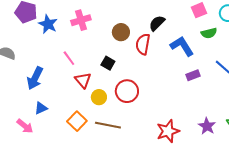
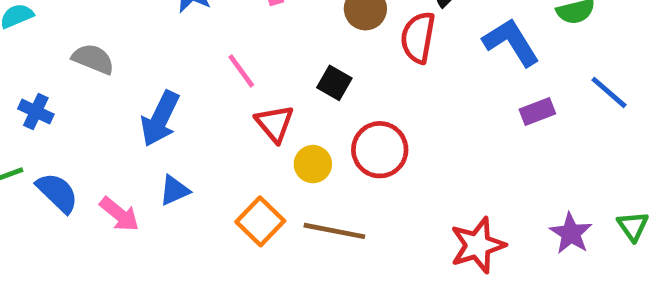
pink arrow: (25, 126) -> (119, 214), moved

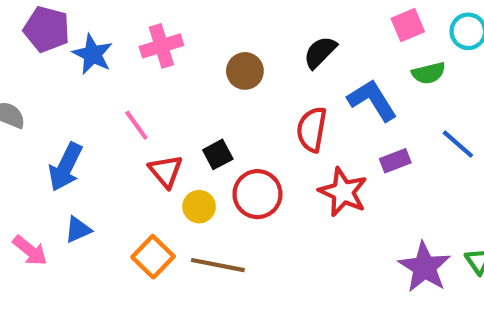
red semicircle: (418, 37) -> (312, 129), moved
black square: (334, 83) -> (218, 154), moved, turned 32
purple star: (571, 233) -> (424, 267), size x1.4
red star: (478, 245) -> (343, 192), moved, turned -30

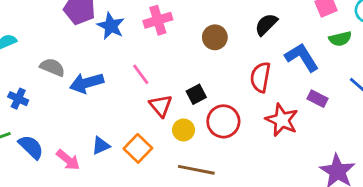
purple rectangle: (395, 161) -> (317, 99), turned 48
blue arrow: (65, 167) -> (87, 83), moved, turned 48
orange square: (153, 257) -> (138, 148), moved

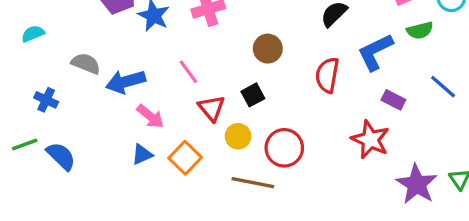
brown circle: (215, 37) -> (268, 49), moved
blue L-shape: (302, 57) -> (375, 52), turned -84
red star: (282, 120) -> (370, 140), moved
red circle: (223, 121) -> (284, 148), moved
pink arrow: (68, 160) -> (150, 116), moved

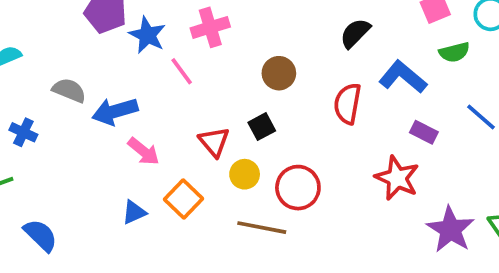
blue L-shape: (375, 52) -> (403, 77), turned 66
pink line: (188, 72) -> (182, 71), moved
blue triangle: (142, 154) -> (134, 212), moved
blue semicircle: (61, 156) -> (41, 235), moved

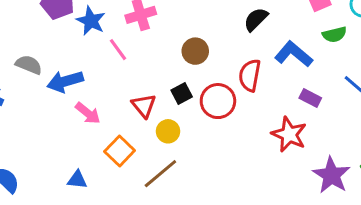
red circle: (298, 188) -> (218, 101), moved
blue triangle: (134, 212) -> (77, 180), moved, turned 30
brown line: (262, 228) -> (160, 174), moved, turned -51

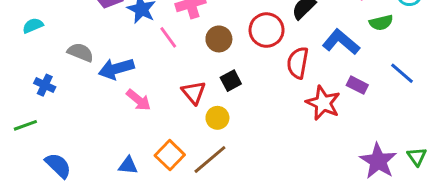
brown circle: (195, 51) -> (219, 39), moved
red circle: (218, 101) -> (267, 30), moved
red star: (289, 134) -> (323, 103), moved
orange square: (120, 151) -> (170, 155), moved

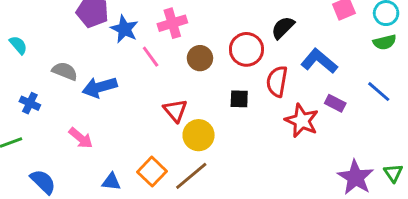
green semicircle: (381, 23) -> (385, 42), moved
cyan semicircle: (33, 26) -> (18, 45), turned 72
black square: (231, 81) -> (239, 99), moved, turned 30
pink arrow: (139, 100) -> (81, 138), moved
yellow circle: (217, 118) -> (199, 135), size x1.4

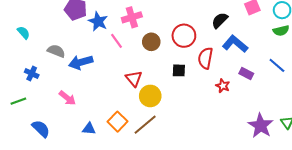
black semicircle: (283, 28) -> (220, 20), moved
red star: (302, 121) -> (223, 86), size x0.6

